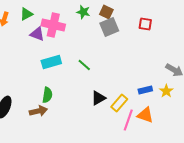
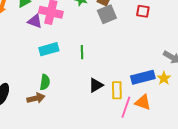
green line: (84, 65) -> (82, 52), turned 48
blue rectangle: (145, 90) -> (143, 77), size x1.6
yellow rectangle: (119, 103) -> (117, 90), turned -42

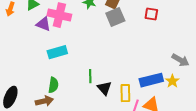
green line: (82, 52) -> (90, 76), moved
black triangle: (96, 85) -> (104, 88), turned -42

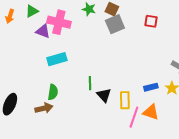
blue rectangle: (151, 80) -> (151, 87), size x0.6

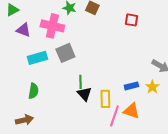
pink cross: (59, 22) -> (52, 26), moved
gray square: (115, 24) -> (65, 53), moved
green line: (90, 83) -> (80, 82), moved
brown arrow: (44, 108) -> (24, 120), moved

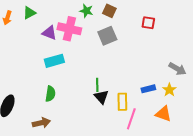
purple triangle: (23, 30) -> (49, 33), moved
gray square: (65, 53) -> (107, 36), moved
orange triangle: (131, 111) -> (163, 114), moved

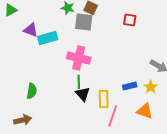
pink cross: (69, 29) -> (79, 58), moved
gray square: (107, 36) -> (84, 22), moved, turned 30
cyan rectangle: (54, 61) -> (48, 38), moved

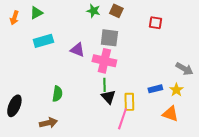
gray square: (84, 22) -> (109, 38), moved
purple triangle: (31, 30) -> (77, 50), moved
cyan rectangle: (48, 38) -> (43, 41), moved
pink line: (113, 116) -> (122, 119), moved

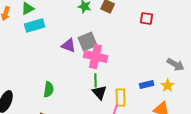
gray square: (109, 38) -> (88, 41), moved, turned -30
cyan rectangle: (43, 41) -> (35, 25), moved

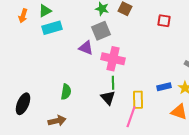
gray square: (88, 41) -> (101, 31), moved
black triangle: (100, 92) -> (108, 98), moved

